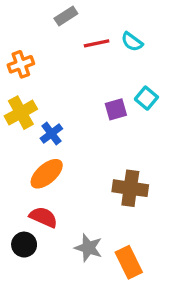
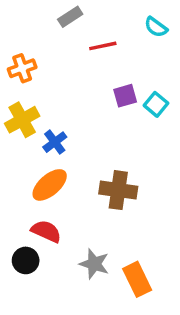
cyan semicircle: (132, 42) -> (156, 27), moved
purple square: (116, 109) -> (125, 96), moved
brown cross: (130, 188) -> (118, 190), moved

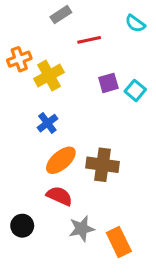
yellow cross: (22, 120) -> (49, 76), moved
orange ellipse: (50, 185) -> (61, 160), moved
red semicircle: (46, 231) -> (59, 196), moved
gray star: (94, 264) -> (82, 229), turned -30

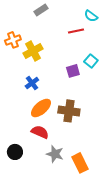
red line: (89, 40) -> (76, 31), moved
purple square: (108, 83) -> (73, 71), moved
gray star: (82, 229) -> (55, 154), turned 30

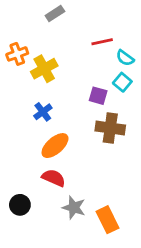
cyan semicircle: (91, 16) -> (125, 58), moved
purple square: (73, 71) -> (98, 96), turned 32
brown cross: (69, 111) -> (110, 128), moved

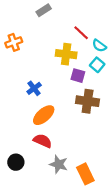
red line: (102, 42) -> (81, 33), turned 56
yellow cross: (44, 69) -> (66, 54), moved, turned 36

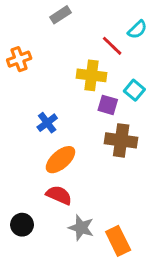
cyan semicircle: (99, 46) -> (137, 30), moved, turned -80

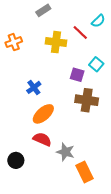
yellow cross: (91, 75) -> (56, 42), moved
gray star: (81, 228) -> (66, 152), moved

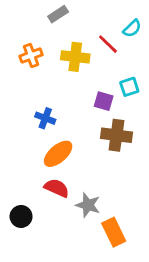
orange cross: (14, 42) -> (31, 55), moved
cyan square: (96, 64) -> (129, 87), turned 32
blue cross: (34, 87) -> (45, 118), turned -32

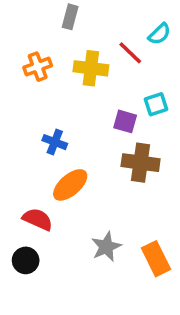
gray rectangle: (58, 14) -> (70, 17), turned -42
red semicircle: (57, 188) -> (38, 219), moved
gray star: (88, 205) -> (106, 247), turned 30
orange rectangle: (114, 232) -> (156, 259), moved

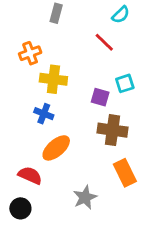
cyan semicircle: (159, 34) -> (121, 15), moved
yellow cross: (91, 68) -> (53, 79), moved
orange rectangle: (156, 259) -> (125, 173), moved

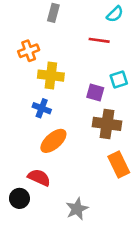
red line: (104, 42) -> (99, 40), turned -36
red semicircle: (30, 175) -> (39, 177), moved
gray star: (85, 197) -> (77, 209), moved

